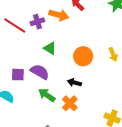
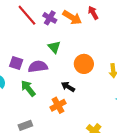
purple cross: (37, 22) -> (50, 18), turned 32
purple semicircle: (40, 72) -> (38, 67), turned -54
green arrow: (47, 95) -> (28, 88), moved

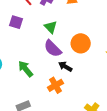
purple square: (16, 63) -> (16, 22), moved
purple semicircle: (38, 67) -> (53, 49), moved, turned -126

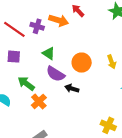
green arrow: (26, 69) -> (26, 84), moved
orange cross: (55, 85) -> (39, 101), moved

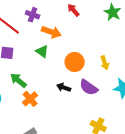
orange arrow: (59, 20) -> (51, 32), moved
purple cross: (37, 26) -> (33, 15), moved
purple semicircle: (55, 74) -> (89, 87), moved

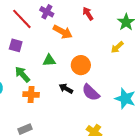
green triangle: (42, 51) -> (49, 60), moved, turned -48
yellow arrow: (105, 63) -> (117, 47), moved, turned 56
orange cross: (30, 99) -> (31, 95), turned 35

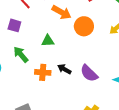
orange circle: (81, 65) -> (84, 26), moved
orange cross: (31, 95) -> (43, 72), moved

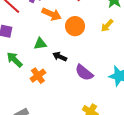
black arrow: (64, 69) -> (60, 57), moved
orange cross: (43, 72) -> (38, 76), turned -35

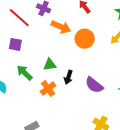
green triangle: (40, 44) -> (50, 65), moved
black arrow: (60, 57) -> (68, 77), moved, turned -96

